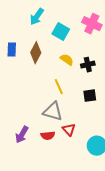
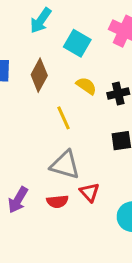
yellow line: (59, 87) -> (64, 118), moved

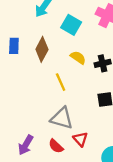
red semicircle: (57, 201) -> (56, 146), turned 49

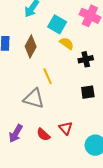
yellow semicircle: (78, 58) -> (67, 43), moved
gray triangle: (62, 118) -> (34, 98), moved

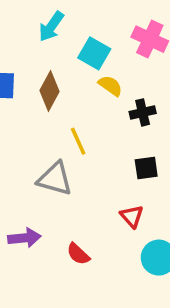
red triangle: (66, 128) -> (132, 216), moved
purple arrow: (16, 133) -> (24, 238), turned -126
red semicircle: (43, 135) -> (78, 254), moved

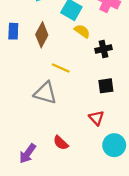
yellow line: (78, 141) -> (61, 68), turned -42
purple arrow: (24, 238) -> (28, 153), moved, turned 132

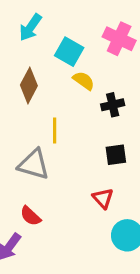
yellow line: (61, 68) -> (55, 131), turned 66
red semicircle: (61, 143) -> (30, 216), moved

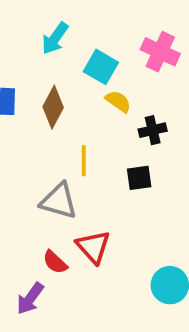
black square: (116, 155) -> (139, 178), moved
red triangle: (103, 198) -> (93, 247), moved, size x1.4

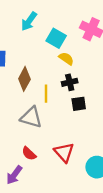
brown diamond: (53, 107) -> (24, 79), moved
black cross: (153, 130) -> (70, 82), moved
red triangle: (93, 247) -> (64, 152), moved

